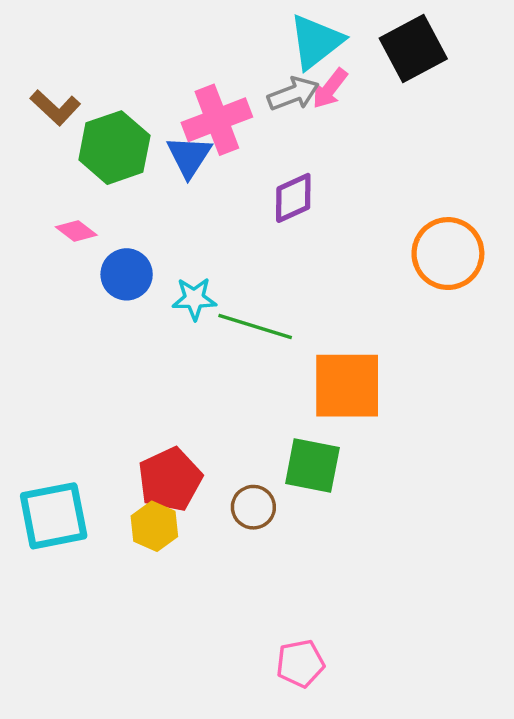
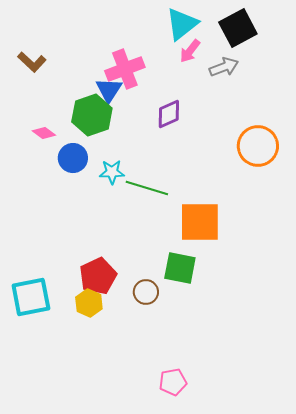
gray arrow: (293, 94) -> (224, 67), moved
green hexagon: (114, 148) -> (92, 115), moved

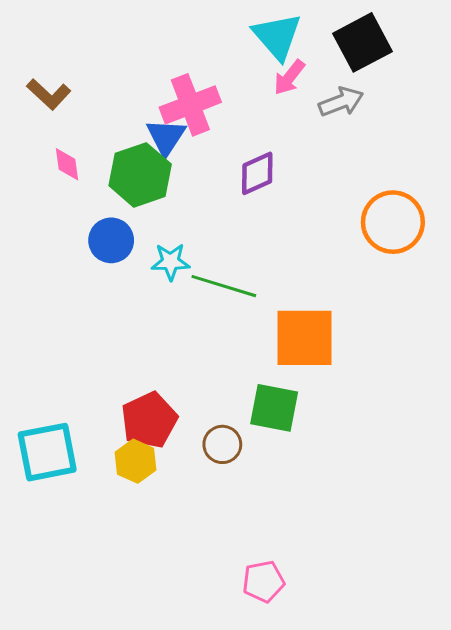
cyan triangle: (182, 24) -> (277, 36), turned -33
pink diamond: (44, 133) -> (67, 164), moved, turned 45

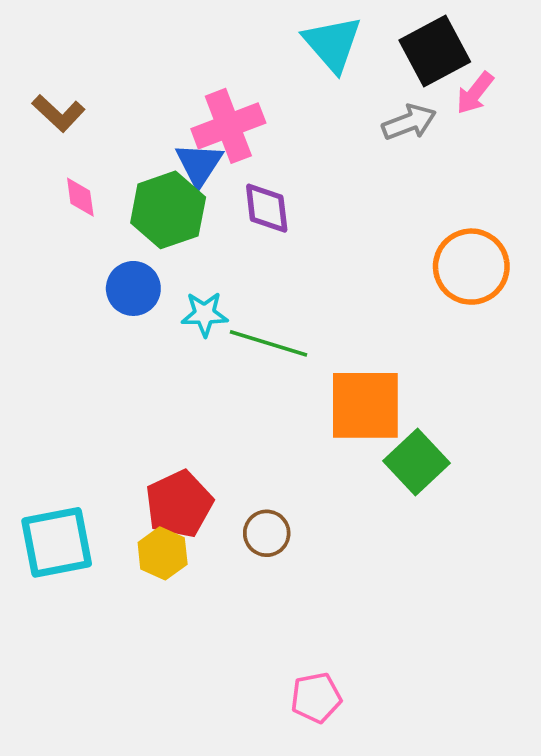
pink arrow: (289, 77) -> (475, 93), moved
purple diamond: (257, 173) -> (267, 208), moved, turned -72
green square: (274, 408) -> (416, 462), moved, turned 36

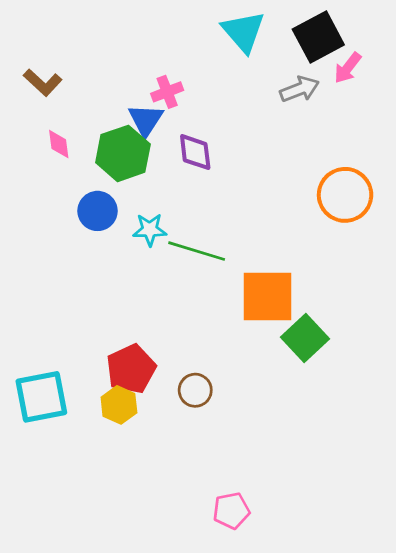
pink cross: (228, 126) -> (167, 92), size x0.6

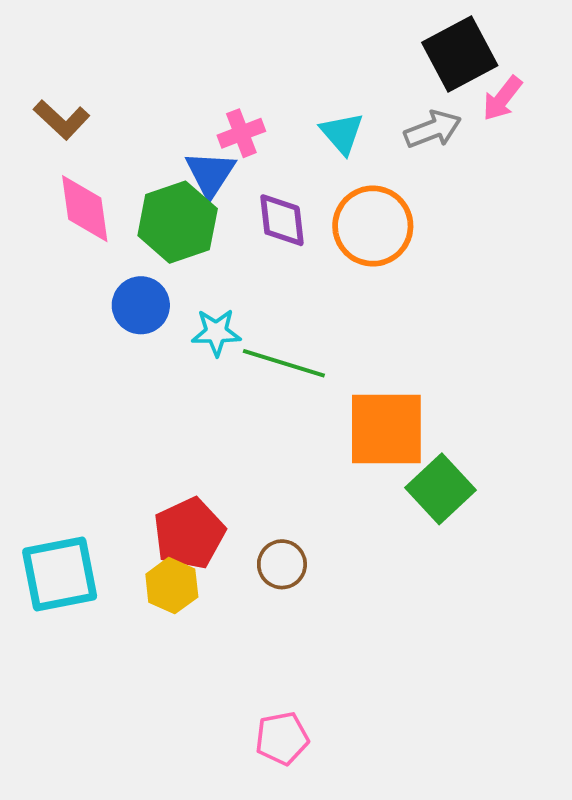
cyan triangle: (243, 32) -> (342, 133), moved, size x0.7
pink diamond: (59, 144) -> (85, 209), size x1.6
orange circle: (345, 195) -> (373, 226), moved
pink pentagon: (231, 511) -> (282, 738), moved

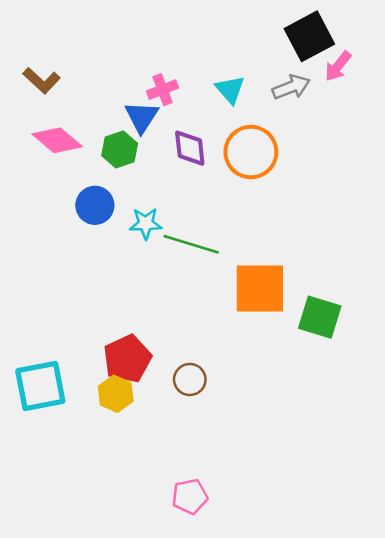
pink diamond: (85, 209) -> (57, 140), turned -42
green hexagon: (178, 222) -> (120, 149), size x0.7
green square: (440, 489) -> (320, 317), moved, turned -30

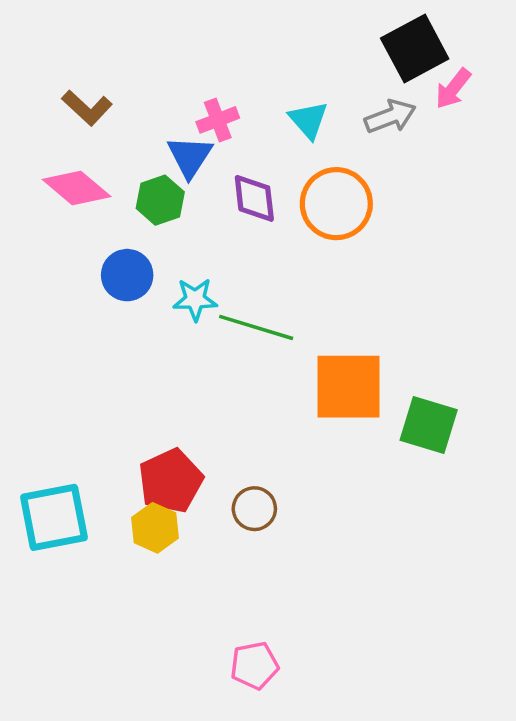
brown L-shape: (42, 81) -> (87, 108), moved

